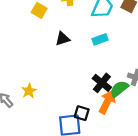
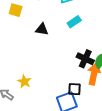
black triangle: (63, 39) -> (42, 29), turned 40

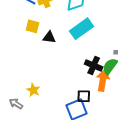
yellow square: (16, 10) -> (33, 26), moved
cyan rectangle: (74, 22) -> (81, 29), size x1.6

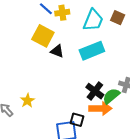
yellow square: (33, 26) -> (43, 36), size x1.5
orange arrow: (103, 80) -> (100, 109), turned 65

